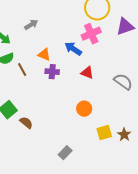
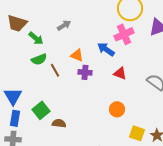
brown semicircle: (26, 123) -> (59, 123), turned -32
yellow square: (104, 133) -> (137, 133), turned 35

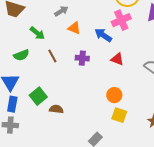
green arrow: (36, 38) -> (37, 33), moved
orange triangle: (77, 55) -> (74, 28), moved
green semicircle: (39, 59) -> (21, 55), moved
yellow square: (137, 133) -> (119, 115), moved

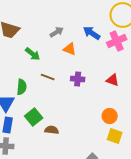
blue arrow: (103, 35) -> (92, 33), moved
green semicircle: (21, 55) -> (22, 87), moved, turned -63
brown line: (52, 56) -> (48, 77), turned -40

